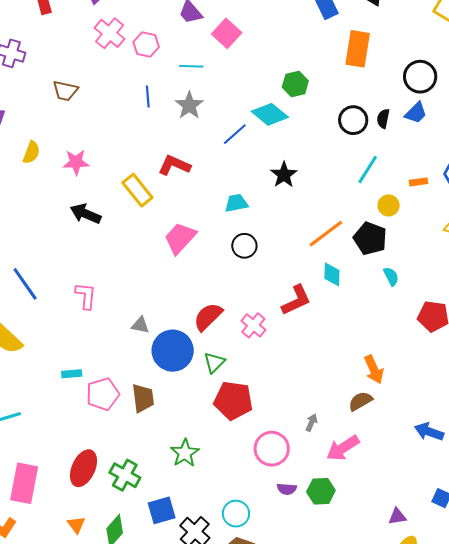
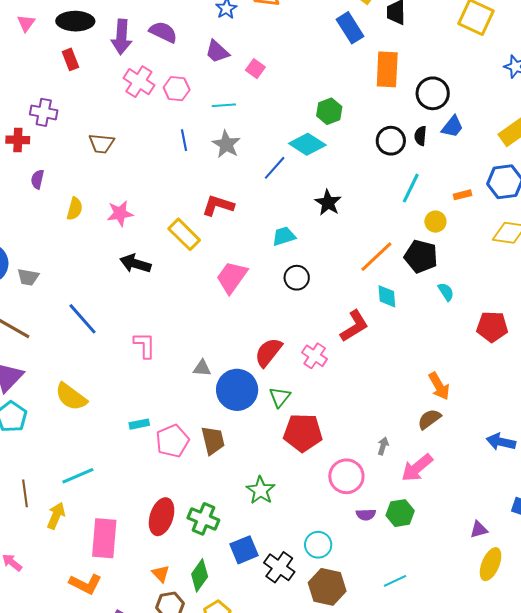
pink square: (227, 33) -> (255, 69), size x0.7
black circle: (420, 77) -> (433, 93), moved
blue line: (25, 284) -> (83, 319), moved

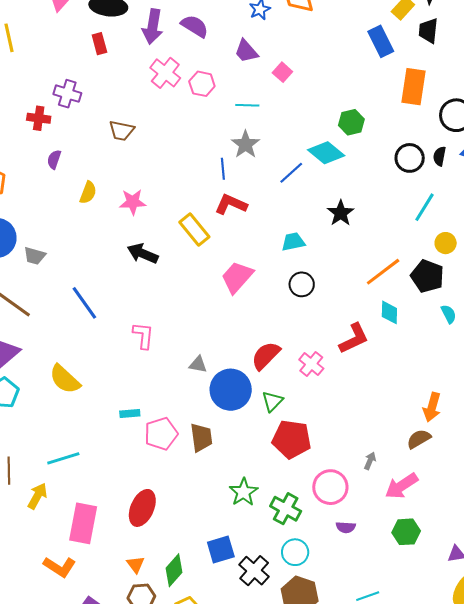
blue line: (184, 140) -> (223, 169), moved
orange arrow: (439, 386) -> (432, 407), turned 40
green hexagon: (400, 513) -> (406, 532), moved
green cross: (203, 519) -> (286, 509), moved

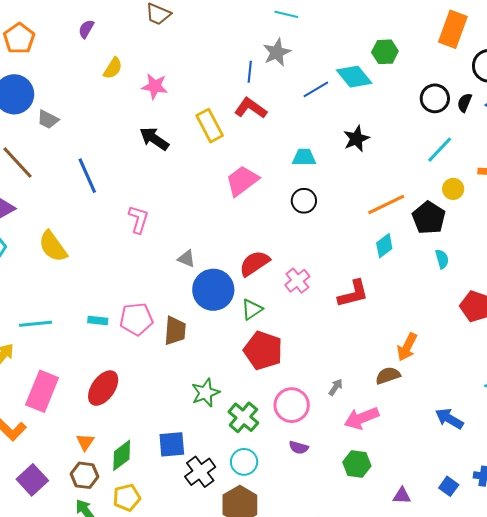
cyan diamond: (389, 312) -> (384, 246), turned 40
red L-shape: (354, 338) -> (353, 294), moved
cyan rectangle: (130, 414) -> (98, 321), moved

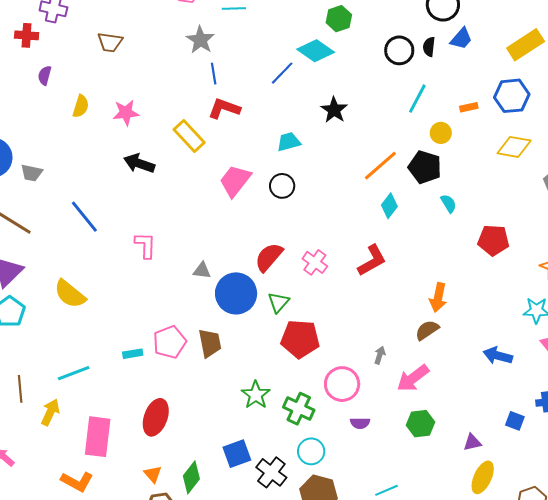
gray star: (277, 52) -> (200, 40), moved
black circle: (304, 201) -> (282, 186), moved

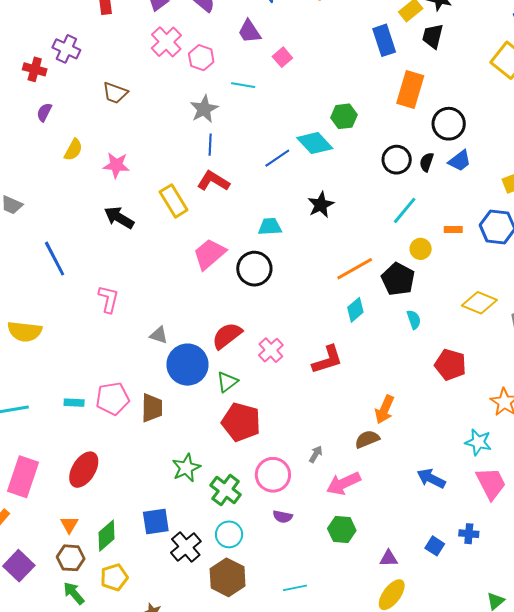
yellow diamond: (514, 147) -> (479, 303), moved
black circle: (282, 186) -> (254, 269), size x1.4
yellow semicircle: (70, 294) -> (25, 331), turned -44

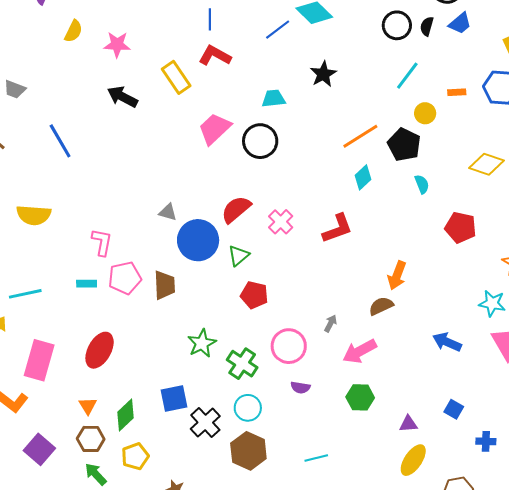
pink L-shape: (109, 299) -> (102, 242), moved
red pentagon: (241, 422) -> (254, 295), size x0.7
blue cross: (469, 534) -> (486, 441), moved

